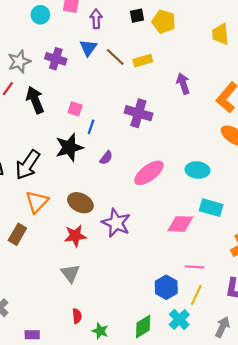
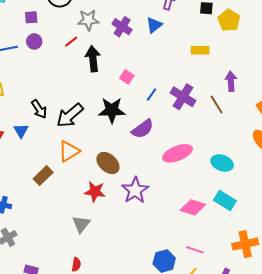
brown line: (115, 57) -> (217, 105), moved
blue line: (91, 127) -> (152, 94), moved
purple semicircle: (106, 158) -> (143, 129), size x1.6

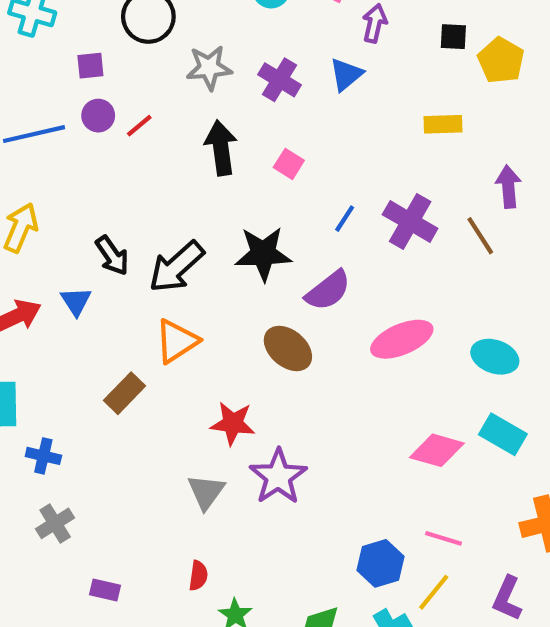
red line: (71, 42) -> (139, 126), moved
pink square: (127, 77) -> (289, 164), moved
brown ellipse: (108, 163) -> (288, 348), moved
purple star: (135, 190) -> (278, 477), moved

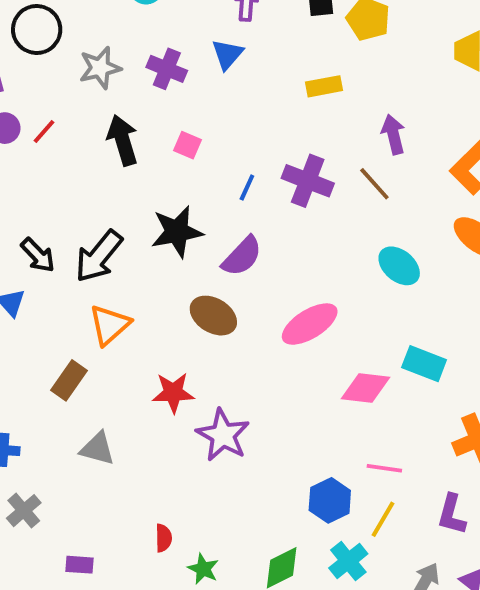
pink ellipse: (402, 339) -> (310, 324), moved
cyan ellipse: (495, 357) -> (399, 266), moved, turned 30
gray triangle: (206, 492) -> (97, 449), moved, turned -42

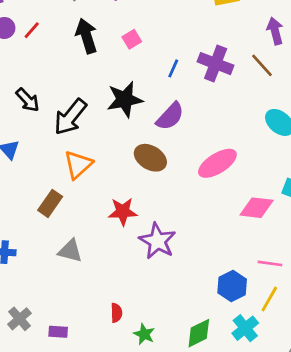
pink square: (187, 145) -> (132, 39), turned 36
black arrow: (38, 255) -> (28, 100), moved
gray cross: (24, 511) -> (20, 319), moved

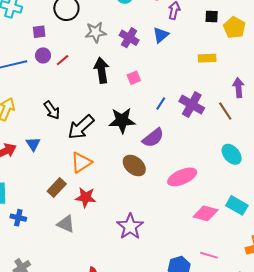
red star: (123, 212) -> (86, 197), moved

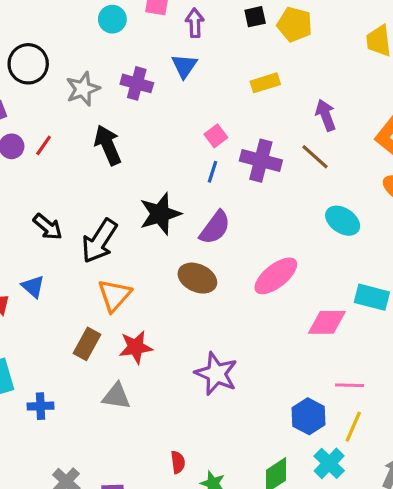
pink square: (134, 78) -> (216, 136), moved

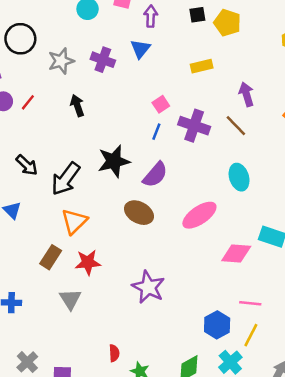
black arrow: (108, 145) -> (77, 106), size x0.7
cyan ellipse: (343, 221) -> (239, 177), moved, turned 35
gray triangle: (116, 396) -> (70, 299), turned 45

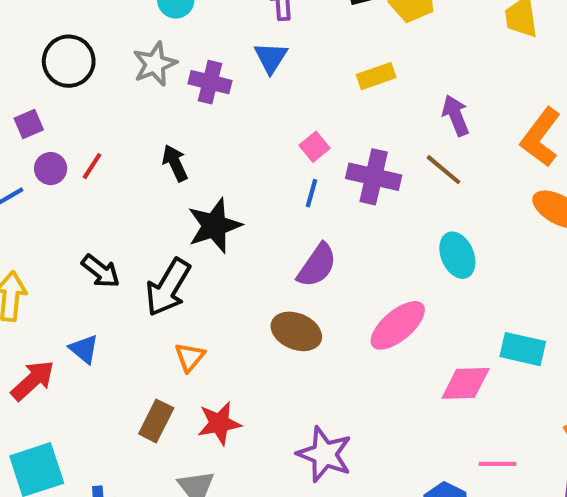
gray star: (61, 61) -> (155, 64), moved
black star: (114, 161) -> (214, 226), moved
orange triangle: (74, 221) -> (190, 357), size x0.7

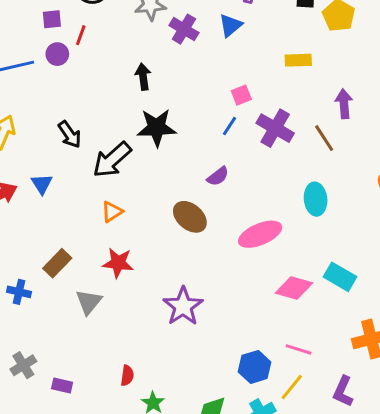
red line: (92, 166) -> (81, 35), moved, turned -30
purple semicircle: (317, 265) -> (218, 176), size x0.7
brown rectangle: (156, 421) -> (57, 263), moved

